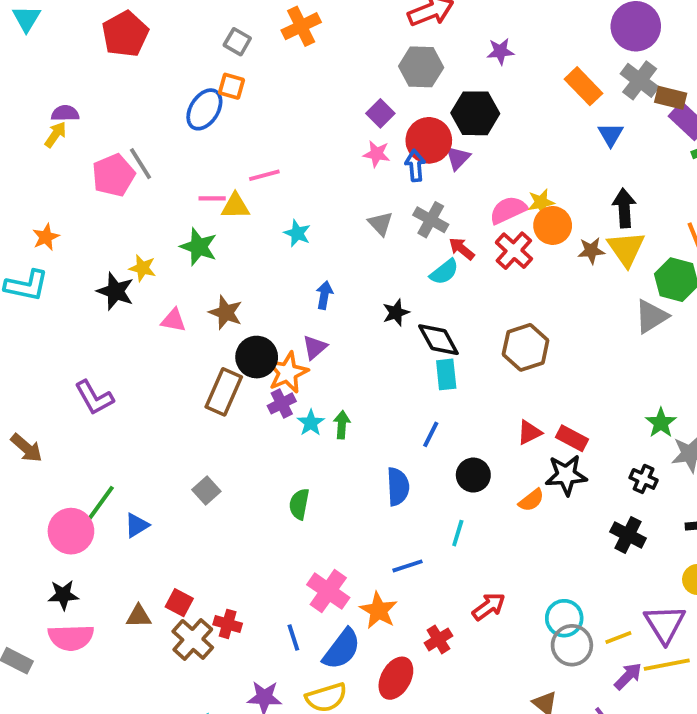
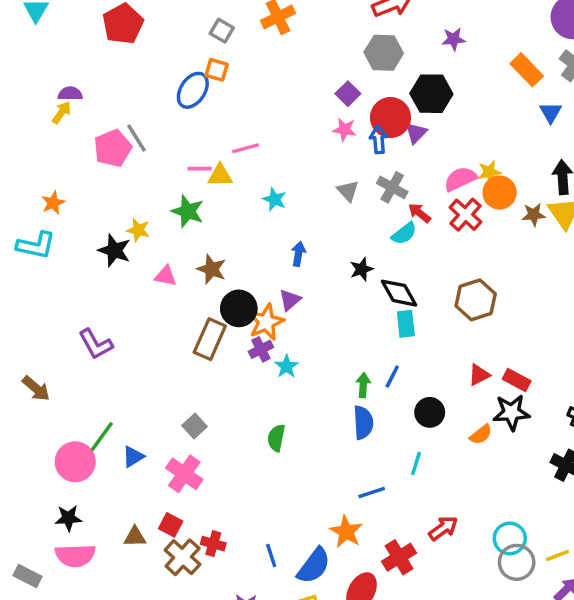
green arrow: (342, 425) -> (363, 385), moved
pink cross: (328, 591) -> (184, 474), moved
red cross: (438, 639) -> (399, 557), size x1.4

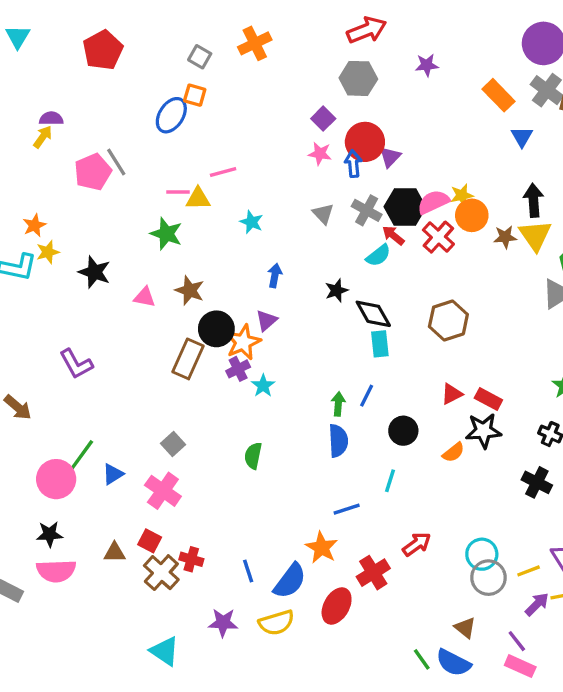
black hexagon: (431, 94) -> (405, 207), moved
yellow star: (138, 230) -> (48, 252), moved, turned -30

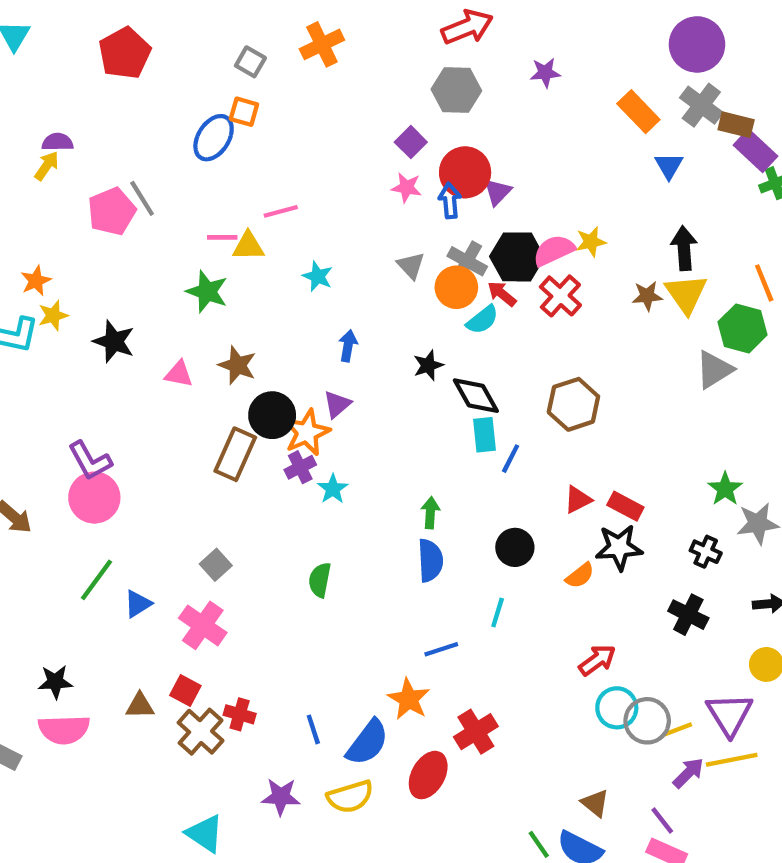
orange circle: (472, 215) -> (456, 287), moved
blue line: (367, 396) -> (511, 459), moved
pink circle: (56, 479) -> (94, 498), moved
red arrow: (417, 544) -> (597, 660), moved
gray circle: (488, 578) -> (647, 721), moved

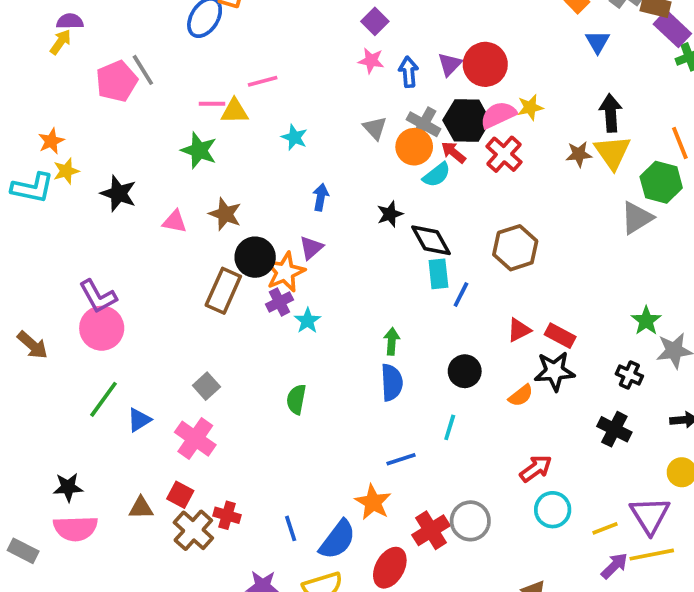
red circle: (465, 172) -> (485, 64), moved
gray circle: (647, 721) -> (470, 521), moved

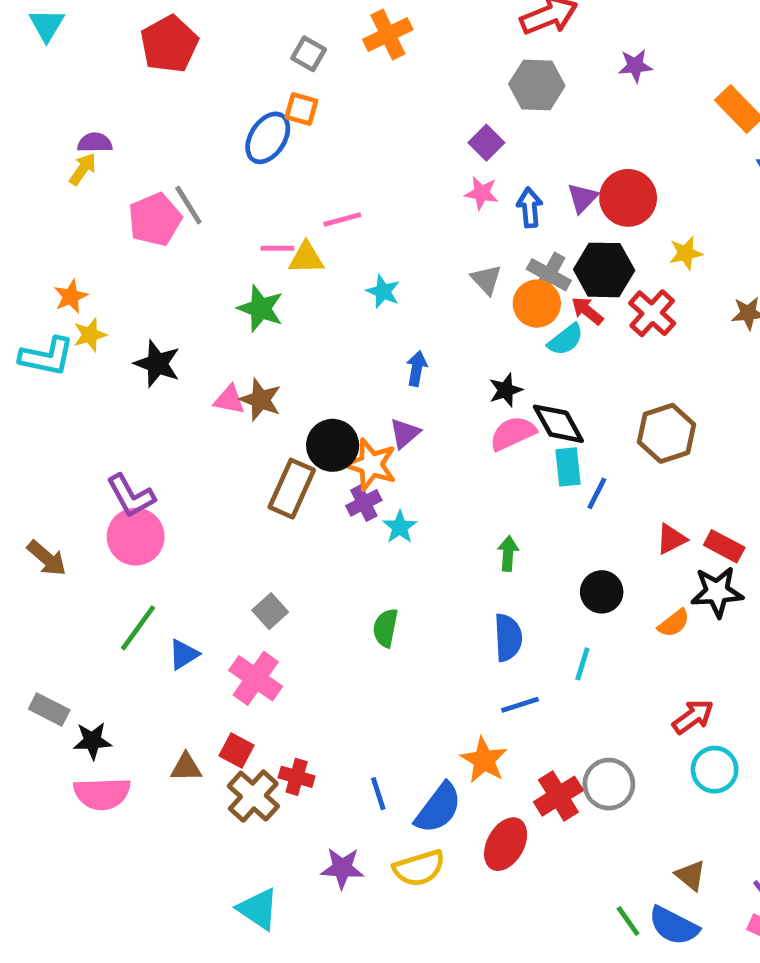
pink semicircle: (498, 115) -> (513, 433), moved
brown star: (225, 214) -> (261, 400), moved
orange star: (285, 272) -> (371, 465), turned -30
blue semicircle: (392, 382) -> (508, 638), moved
gray rectangle: (23, 551) -> (49, 710), moved

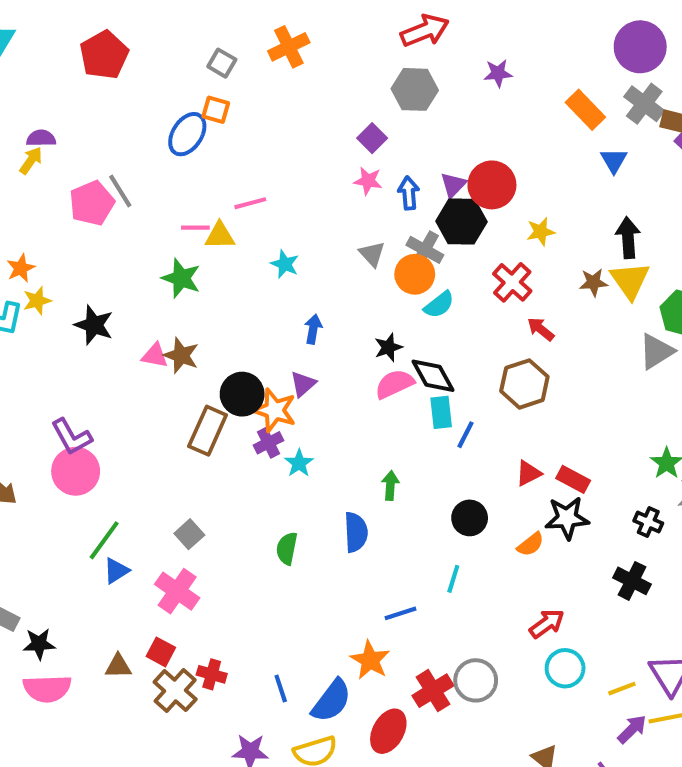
black hexagon: (604, 270) -> (461, 221), moved
red arrow: (587, 311) -> (541, 329), moved
green line: (138, 628) -> (104, 540), moved
blue semicircle: (508, 638) -> (356, 532), moved

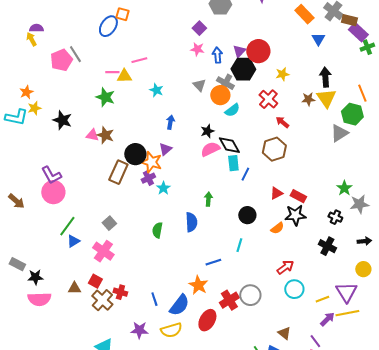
yellow arrow: (31, 161) -> (31, 39), turned -64

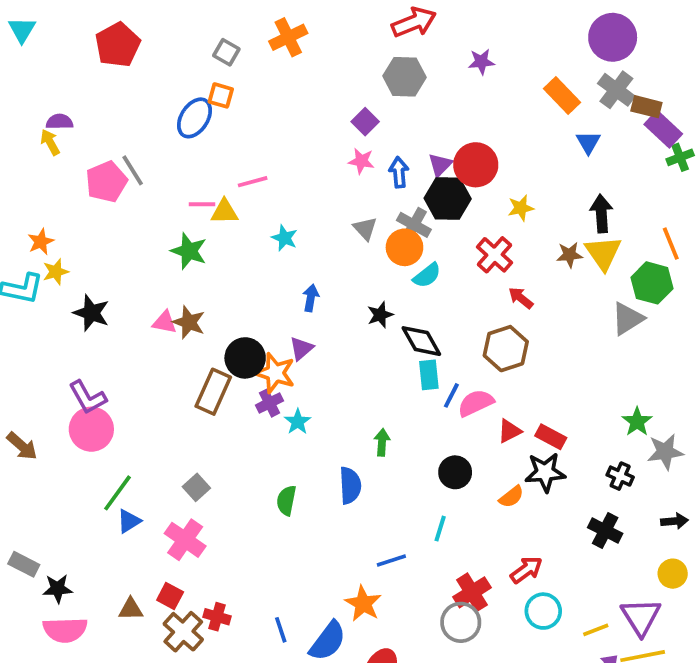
black star: (62, 120) -> (91, 313), moved
pink semicircle: (210, 149) -> (476, 403), moved
red cross: (229, 300) -> (472, 592), moved

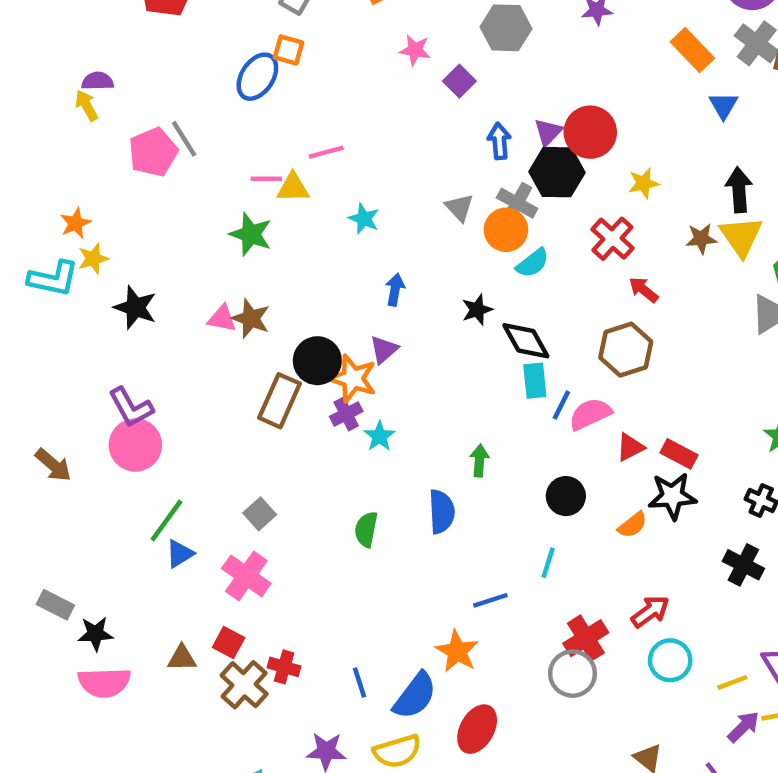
pink star: (361, 161) -> (415, 50), moved

